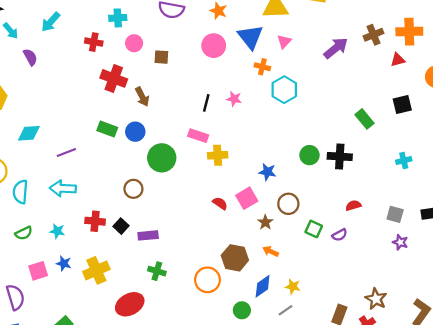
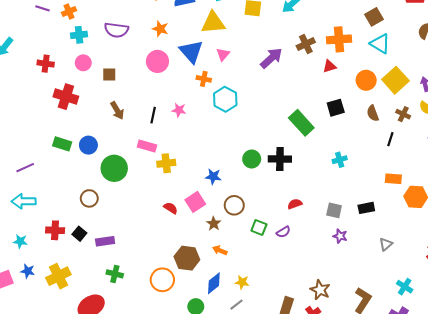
cyan cross: (118, 18) -> (79, 35), moved
brown arrow: (142, 97) -> (117, 111), moved
green rectangle: (365, 119) -> (301, 123), size x1.4

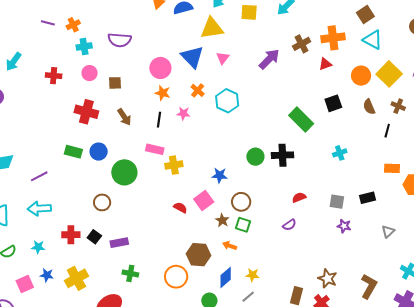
orange star: (160, 29) -> (163, 93), moved
orange cross: (204, 79) -> (198, 90), moved, turned 32
red cross: (66, 97) -> (86, 112), moved
green square: (259, 228) -> (243, 225), moved

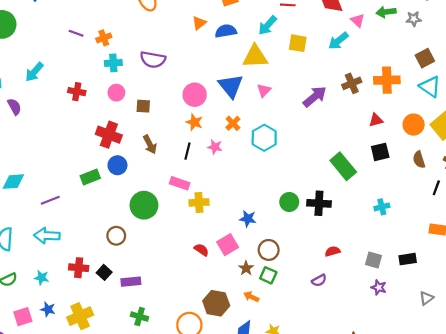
red triangle: (325, 64) -> (376, 120), moved
green rectangle: (73, 152) -> (90, 177), turned -42
blue circle: (99, 152) -> (117, 165), moved

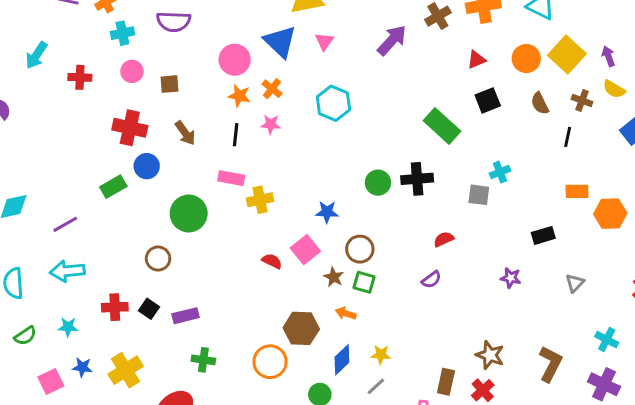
cyan arrow: (34, 72) -> (36, 55), moved
orange cross: (233, 123) -> (272, 89), moved
gray square: (374, 260) -> (479, 195), moved

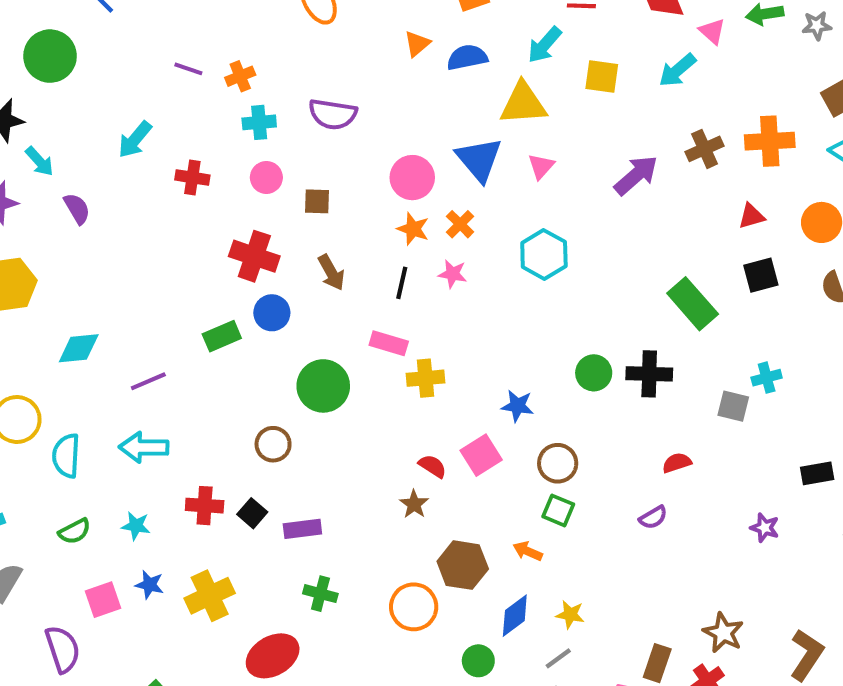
brown star: (334, 277) -> (414, 504), moved

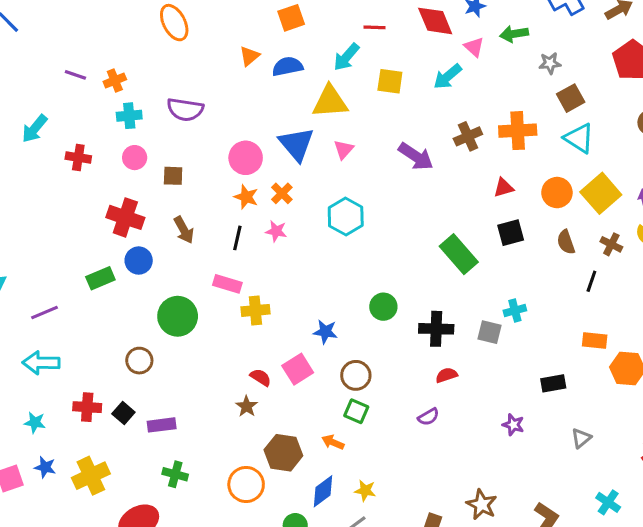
gray star: (817, 25) -> (550, 63), moved
purple arrow: (636, 175) -> (416, 156), turned 75
black cross: (649, 374) -> (436, 329), moved

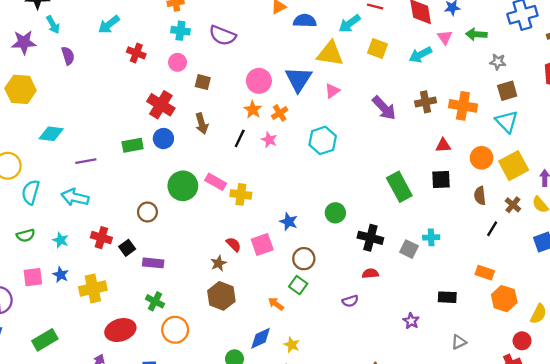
pink rectangle: (227, 284) -> (216, 182), moved
brown hexagon: (283, 453) -> (221, 296), moved
orange circle: (246, 484) -> (175, 330), moved

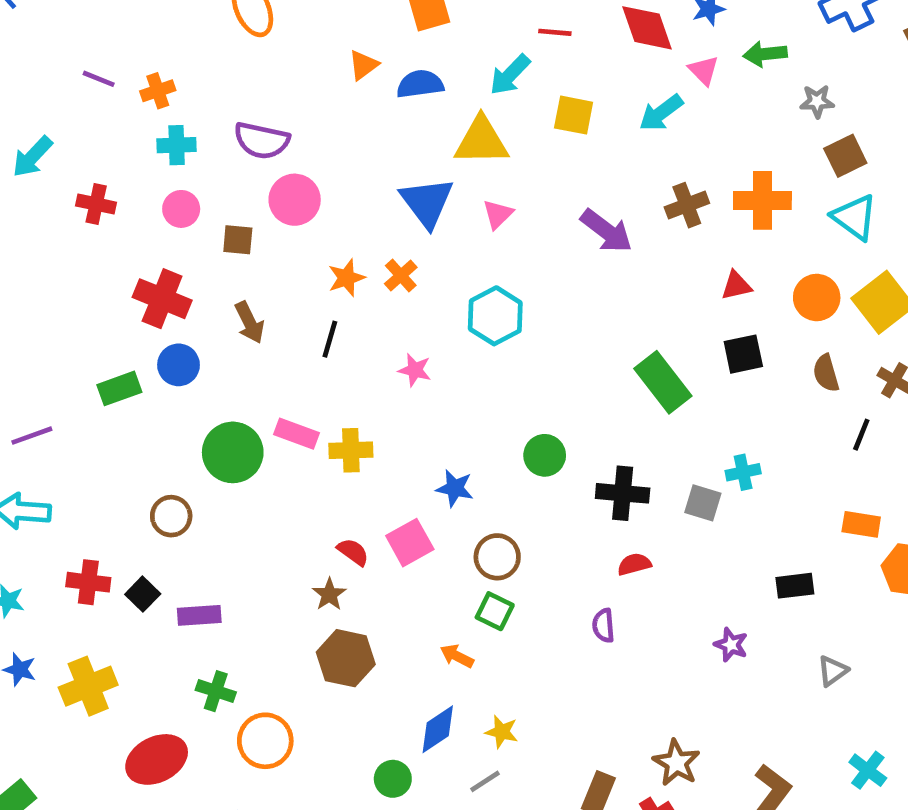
pink circle: (259, 81) -> (295, 200), moved
orange star: (253, 110) -> (346, 278), turned 30
pink star: (269, 140) -> (415, 370), moved
purple semicircle: (350, 301) -> (603, 626), turned 112

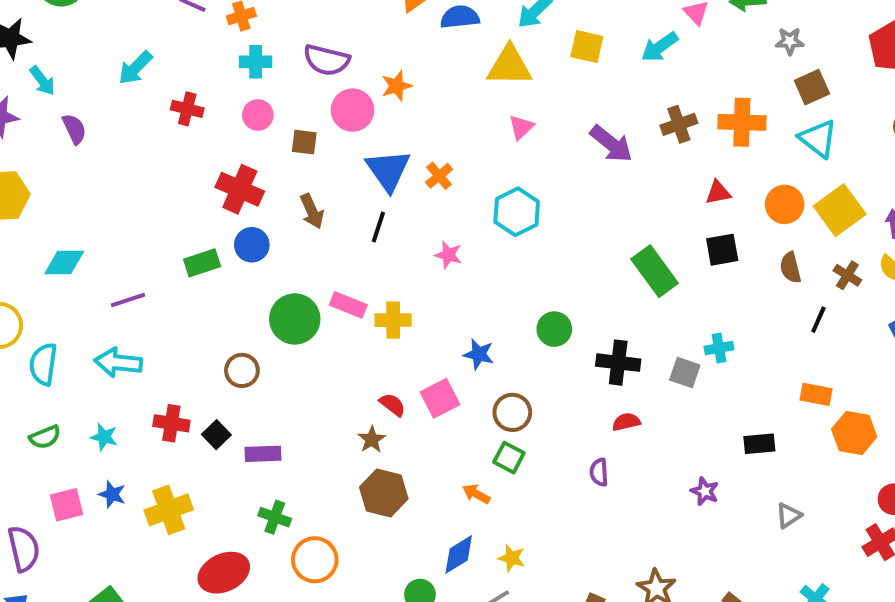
blue triangle: (427, 202) -> (388, 170), moved
orange star: (346, 278) -> (397, 86), moved

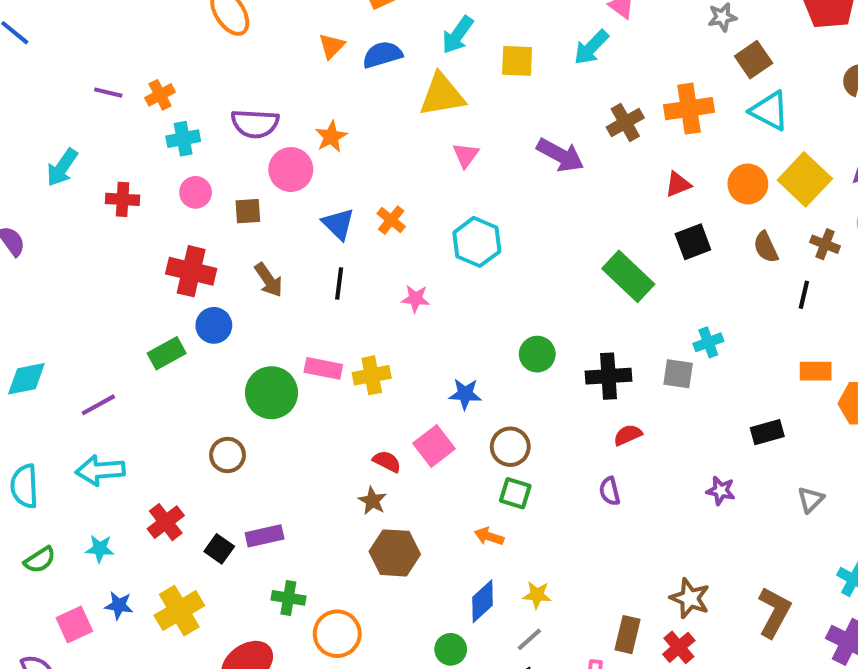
blue triangle: (388, 170) -> (338, 224), size x0.7
red cross: (171, 423) -> (166, 522), turned -36
black square: (216, 435) -> (219, 549), moved

